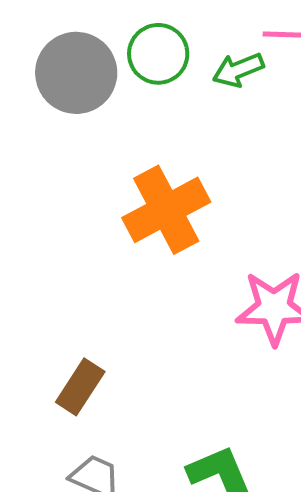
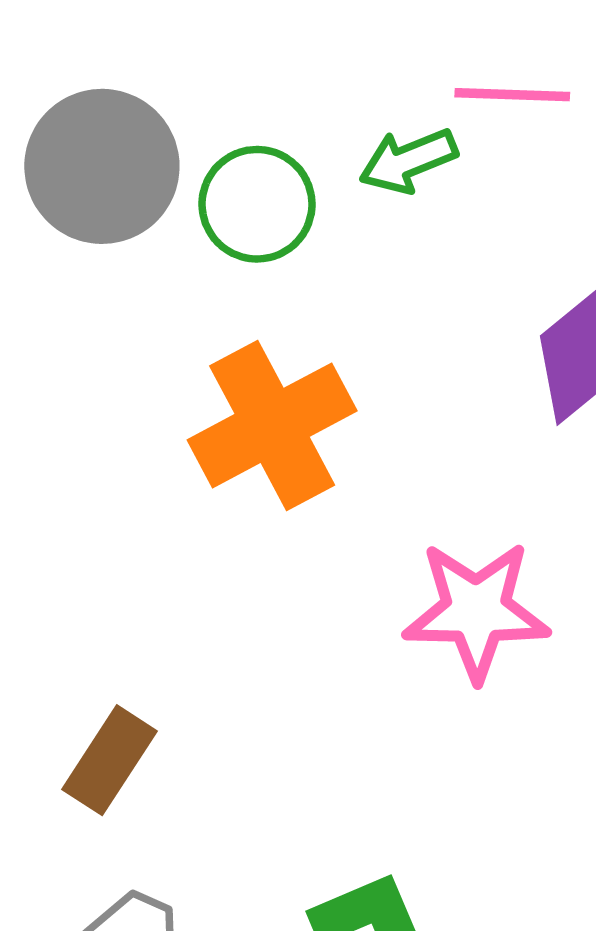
green circle: (158, 54) -> (257, 204), moved

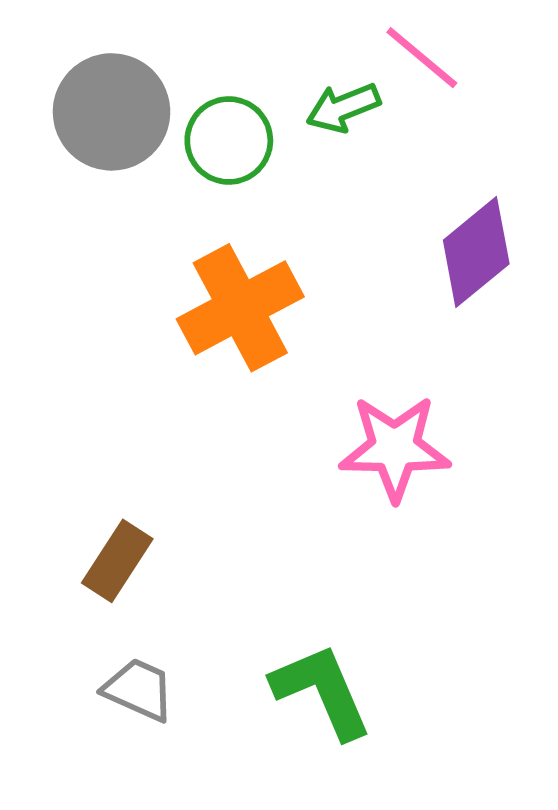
pink line: (512, 95) -> (422, 58), turned 38

